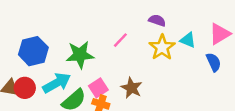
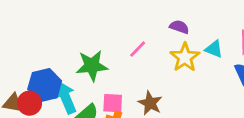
blue hexagon: (33, 51) -> (45, 85), moved
cyan arrow: (57, 83) -> (66, 98), turned -84
pink square: (98, 88) -> (113, 103), turned 36

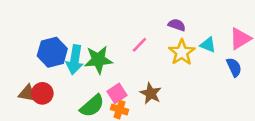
blue hexagon: (45, 85) -> (52, 52), moved
cyan arrow: (66, 98) -> (75, 60), moved, turned -148
pink square: (113, 103) -> (117, 93), turned -36

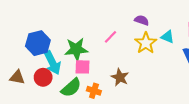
cyan arrow: (75, 60) -> (52, 63), moved, turned -35
red circle: (42, 93) -> (43, 77), moved
pink square: (117, 93) -> (83, 67), moved, turned 35

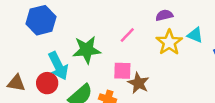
purple semicircle: (142, 20) -> (164, 15), turned -32
blue hexagon: (38, 43) -> (41, 20), moved
pink square: (83, 67) -> (122, 71), moved

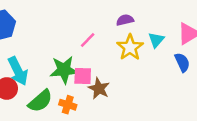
cyan triangle: (195, 35) -> (156, 40), turned 49
green star: (87, 50) -> (64, 70), moved

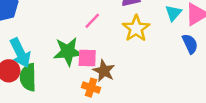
cyan triangle: (156, 40) -> (173, 13), moved
green semicircle: (40, 101) -> (28, 77), moved, turned 130
orange cross: (68, 105) -> (91, 88), moved

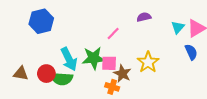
yellow star: (136, 28) -> (148, 62), moved
cyan arrow: (20, 53) -> (69, 59), moved
green semicircle: (28, 77) -> (62, 79), turned -85

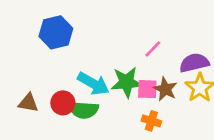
purple semicircle: (144, 17) -> (194, 63), moved, size x1.5
cyan arrow: (69, 59) -> (93, 84), turned -35
brown star: (122, 74) -> (165, 89), moved

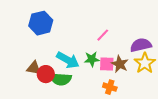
pink line: (153, 49) -> (103, 35), moved
green star: (127, 82) -> (92, 59), size x0.7
brown triangle: (28, 103) -> (34, 68), moved

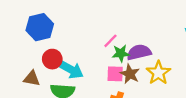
purple semicircle: (141, 45) -> (139, 52), moved
green star: (92, 59) -> (121, 53), moved
red circle: (46, 74) -> (52, 59), moved

